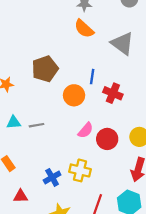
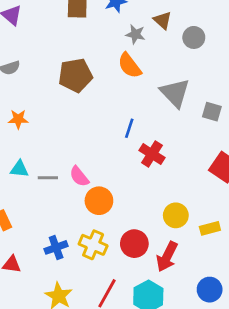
brown pentagon: (45, 69) -> (75, 75), moved
orange circle: (74, 95) -> (99, 201), moved
pink semicircle: (86, 130) -> (79, 176), moved, turned 91
red circle: (107, 139) -> (134, 244), moved

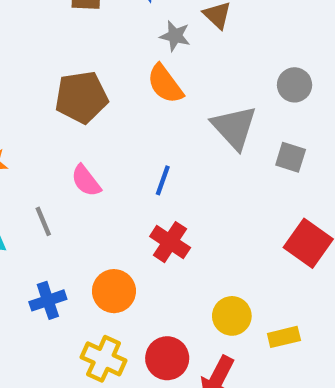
gray circle: (194, 37) -> (295, 85), moved
red cross: (152, 154) -> (170, 242), moved
pink semicircle: (79, 176) -> (86, 181), moved
gray line: (48, 178) -> (43, 221), moved, turned 66
blue cross: (56, 247) -> (48, 300), moved

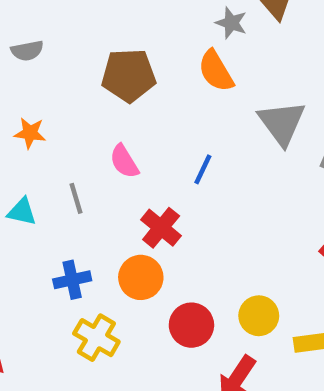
red cross: (170, 242) -> (161, 228), moved
red circle: (167, 358) -> (191, 325), moved
yellow cross: (104, 359) -> (96, 338), moved

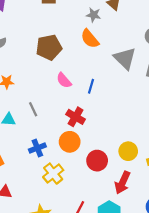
pink semicircle: (124, 161) -> (64, 80), moved
yellow cross: (96, 338) -> (53, 174), turned 30

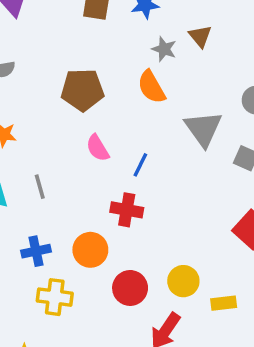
red cross: (76, 117) -> (127, 210), moved, turned -30
yellow cross: (53, 174) -> (55, 297), turned 36

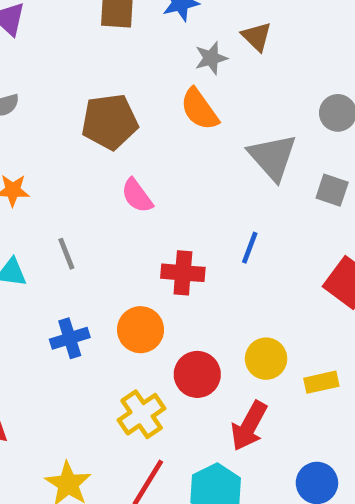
gray star: (164, 49) -> (211, 58), turned -30
blue line: (140, 165) -> (250, 248), moved
yellow cross: (55, 297) -> (142, 414), moved, turned -36

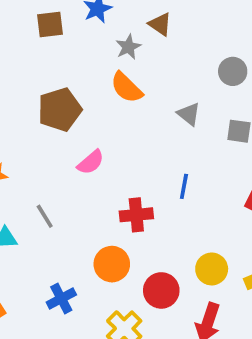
gray triangle: (272, 157) -> (189, 114), size x0.6
pink semicircle: (137, 196) -> (91, 162), turned -84
blue cross: (70, 338) -> (61, 298), moved

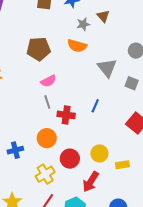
orange semicircle: (126, 88) -> (77, 46), turned -42
gray triangle: (189, 114) -> (107, 68), size x1.5
gray line: (45, 216) -> (47, 102), moved

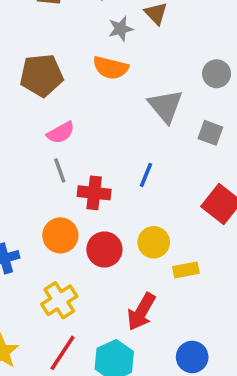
yellow circle: (99, 153) -> (154, 242), moved
red circle: (70, 159) -> (104, 249), moved
yellow rectangle: (122, 165) -> (186, 270), moved

